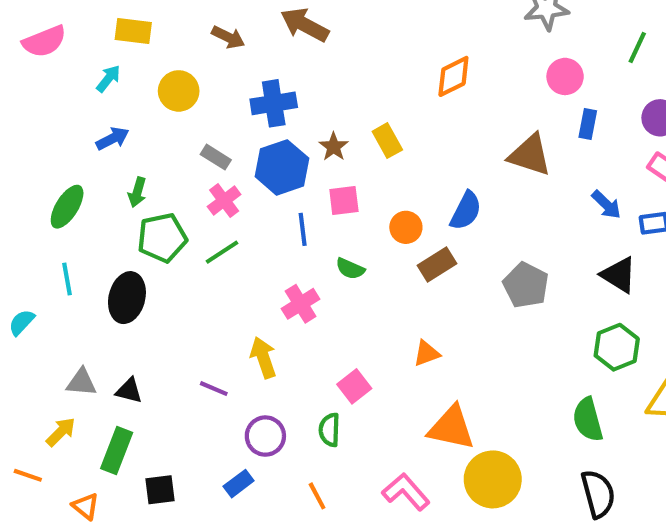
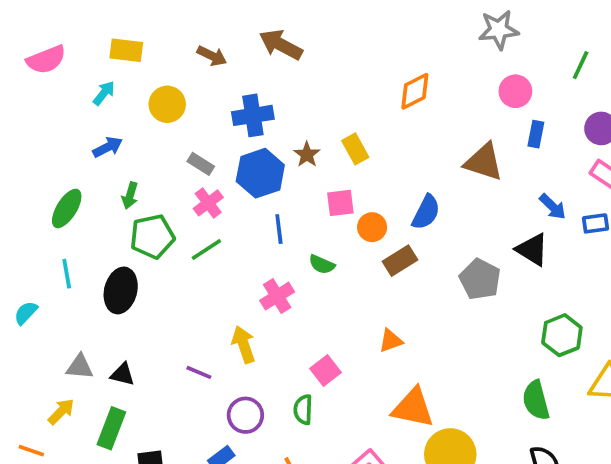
pink square: (344, 200) -> (340, 203), moved
black triangle: (619, 275) -> (532, 250), moved

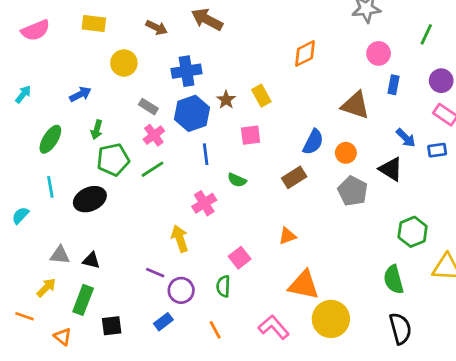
cyan arrow: (104, 93) -> (23, 94), moved
orange circle: (372, 227) -> (346, 153), moved
black ellipse: (121, 290) -> (90, 199), turned 52
purple line: (199, 372) -> (155, 273), moved

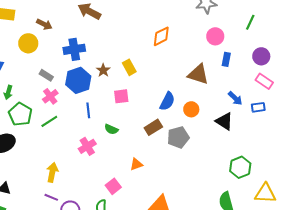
brown arrow: (157, 28) -> (44, 24), moved
green pentagon: (113, 160) -> (20, 114), turned -30
gray pentagon: (353, 191) -> (178, 137), moved, turned 30
orange triangle: (287, 236) -> (136, 164), moved
yellow arrow: (180, 239) -> (52, 172), moved, turned 30

